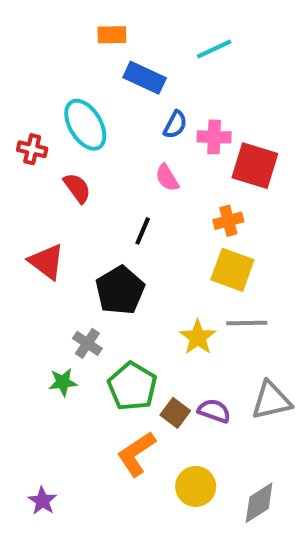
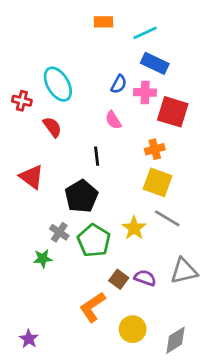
orange rectangle: (112, 35) -> (104, 22), moved
blue rectangle: (145, 78) -> (155, 63), moved
black line: (143, 231) -> (97, 156), turned -30
gray line: (247, 323) -> (167, 218), turned 32
green pentagon: (132, 386) -> (94, 241), moved

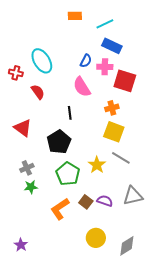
pink semicircle: (113, 120) -> (82, 87), size x1.5
gray cross: (59, 232) -> (27, 168), moved, turned 32
orange L-shape: (92, 307) -> (60, 209), moved

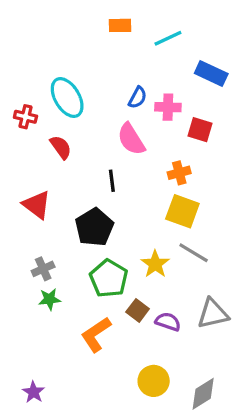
blue rectangle: (112, 46) -> (211, 74), moved
red square: (125, 81) -> (200, 130), size x0.7
brown square: (86, 202) -> (138, 310), moved

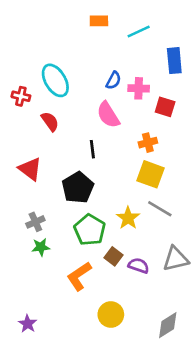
blue rectangle: (211, 74) -> (174, 61), turned 60
yellow circle: (154, 381) -> (111, 314), moved

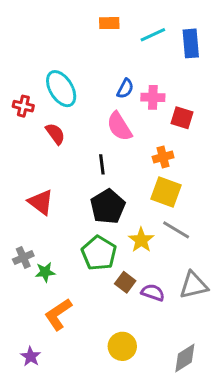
blue rectangle: (174, 61) -> (191, 43), moved
red triangle: (30, 169) -> (41, 202), moved
black pentagon: (78, 188) -> (108, 207), moved
gray cross: (35, 222) -> (23, 258), moved
orange L-shape: (79, 276) -> (58, 314), moved

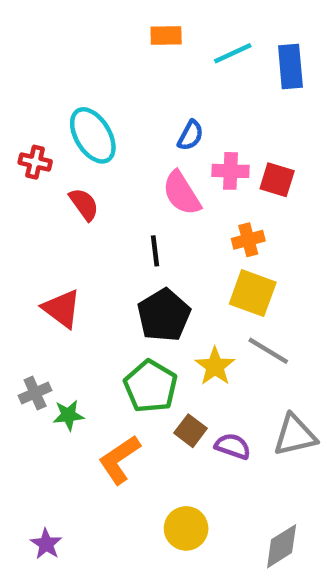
pink cross: (153, 97) -> (230, 171), moved
orange L-shape: (58, 314) -> (119, 460), moved

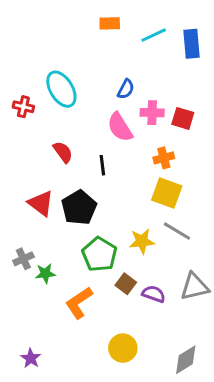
red semicircle: (84, 204) -> (63, 152), moved
black pentagon: (164, 315) -> (79, 208), moved
yellow star: (215, 366) -> (142, 241), turned 30

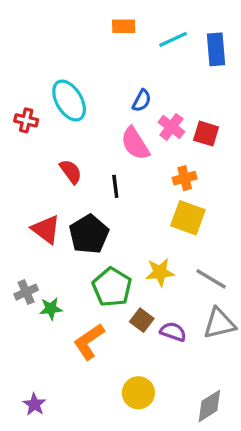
pink cross: (152, 113) -> (171, 127), turned 35
gray line: (177, 231) -> (211, 279), moved

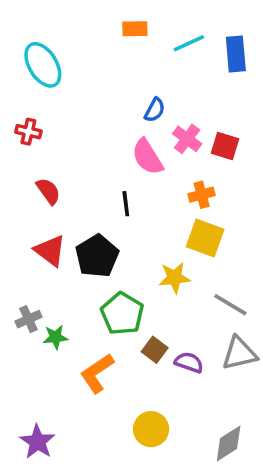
cyan ellipse: (69, 101) -> (43, 65), moved
red semicircle: (71, 172) -> (48, 191), moved
yellow star: (160, 272) -> (174, 278), moved
purple star: (34, 404) -> (37, 442), size x1.4

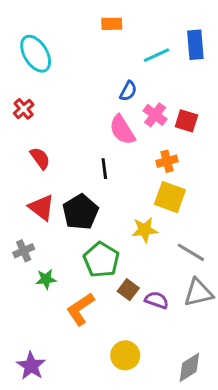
cyan line: (189, 43) -> (157, 55), moved
red cross: (28, 132) -> (24, 109), turned 36
gray cross: (28, 319) -> (24, 251), moved

